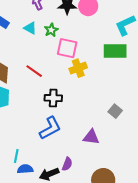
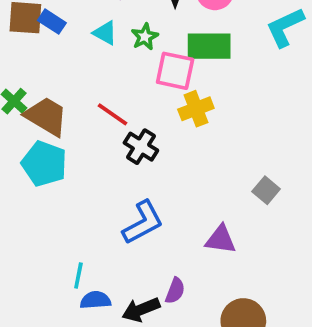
green rectangle: (115, 51) -> (209, 46), moved
black cross: (53, 98) -> (141, 147), moved, turned 30

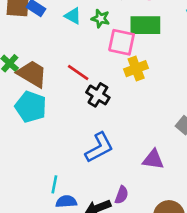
green star: (145, 37) -> (101, 19), turned -30

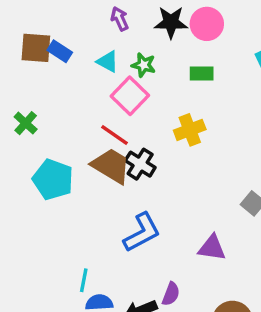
green rectangle: (145, 25) -> (202, 73), size x0.6
pink square: (122, 42) -> (130, 96), moved, turned 32
brown trapezoid: (32, 74) -> (111, 166), moved

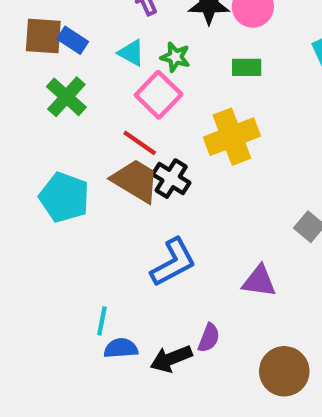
green cross: (26, 123) -> (66, 97), moved, size x1.4
yellow cross: (190, 130) -> (232, 137), size x1.4

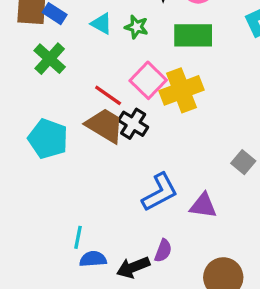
green rectangle: (247, 67) -> (193, 35), size x1.6
pink square: (159, 95) -> (148, 80), moved
blue L-shape: (173, 262) -> (160, 192), moved

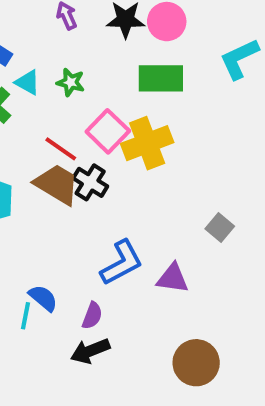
cyan triangle: (101, 24) -> (27, 82), moved
green star: (136, 27) -> (71, 82), moved
purple semicircle: (163, 251) -> (92, 316), moved
blue semicircle: (93, 259) -> (43, 298), moved, turned 44

